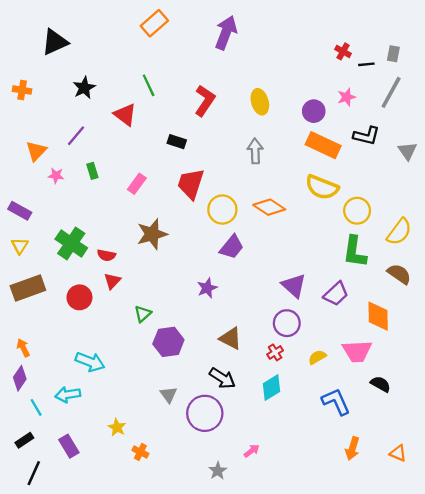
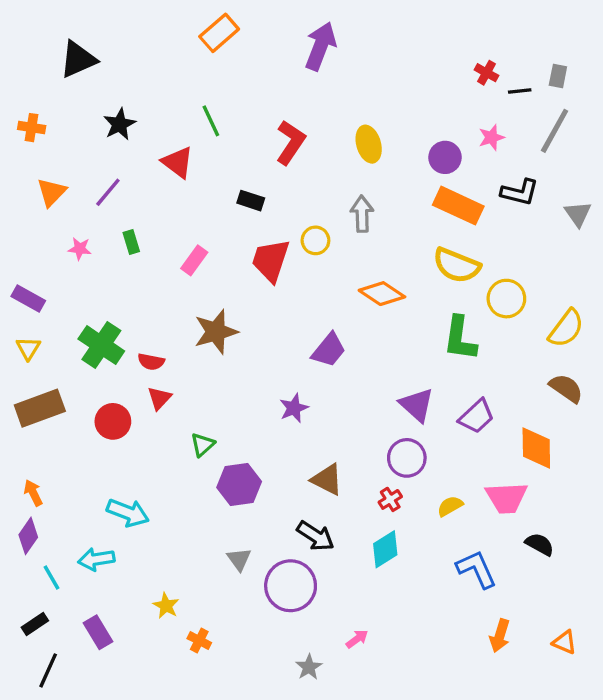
orange triangle: (36, 151) -> (51, 192), moved
yellow circle: (222, 210) -> (315, 240), moved, size x0.7
green L-shape: (355, 252) -> (460, 338), moved

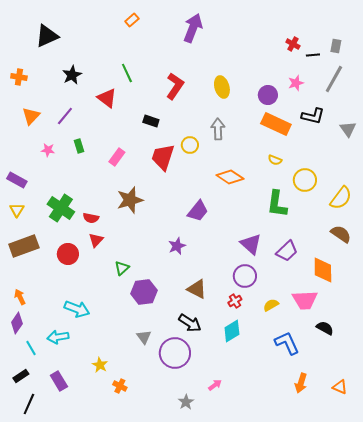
orange rectangle: (219, 33) -> (132, 20), size x0.6
yellow semicircle: (457, 265) -> (275, 160), size x0.5

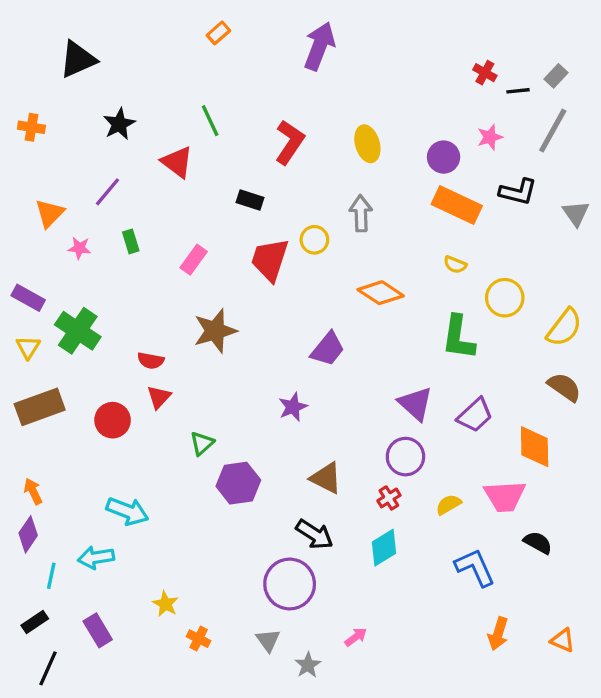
gray rectangle: (336, 46) -> (556, 76), turned 32
orange triangle: (31, 116) -> (50, 213), moved
green cross: (61, 208) -> (78, 331), moved
gray triangle: (144, 337) -> (268, 640), moved
cyan line: (31, 348) -> (51, 576), turned 42

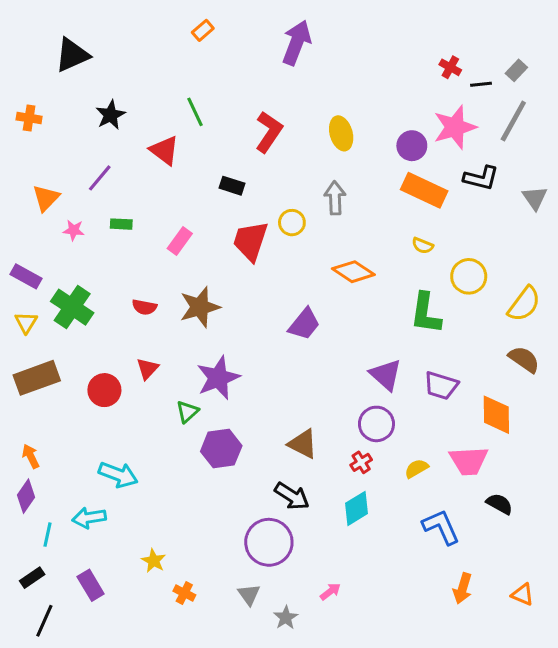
pink star: (490, 137) -> (455, 127), size x1.8
green rectangle: (131, 241) -> (121, 224), turned -70
red semicircle: (151, 361) -> (144, 307), moved
purple star: (293, 407) -> (218, 378), moved, size x1.6
purple trapezoid: (475, 415) -> (441, 385), turned 60

